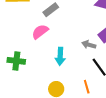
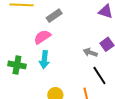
cyan arrow: (60, 56) -> (44, 60), moved

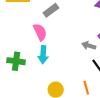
pink semicircle: (42, 37) -> (40, 32), turned 102

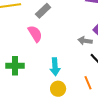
cyan arrow: (43, 55) -> (55, 67), moved

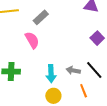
gray arrow: (85, 41) -> (73, 70), moved

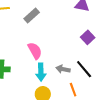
pink semicircle: (32, 40) -> (35, 51), moved

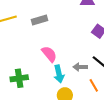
gray rectangle: (32, 15) -> (40, 20), turned 35

